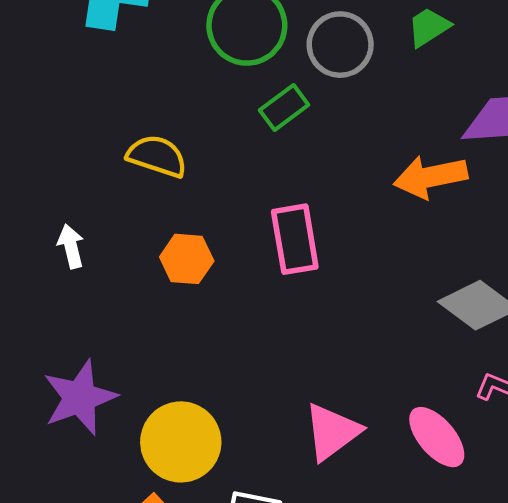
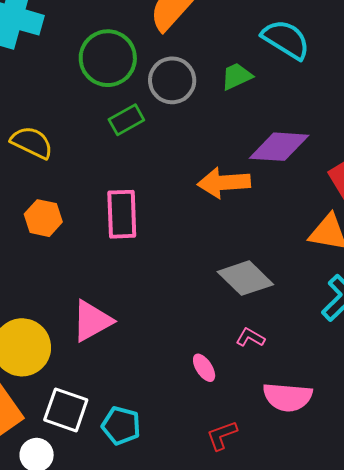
pink triangle: (332, 432) -> (92, 321), moved
pink ellipse: (437, 437) -> (204, 368), size x0.6

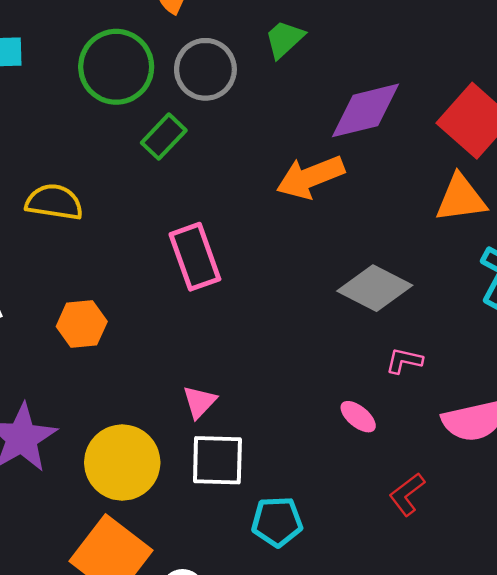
orange hexagon: (43, 218) -> (82, 324), moved
pink triangle: (92, 321) -> (199, 402), size x0.6
white square: (66, 410) -> (217, 460), moved

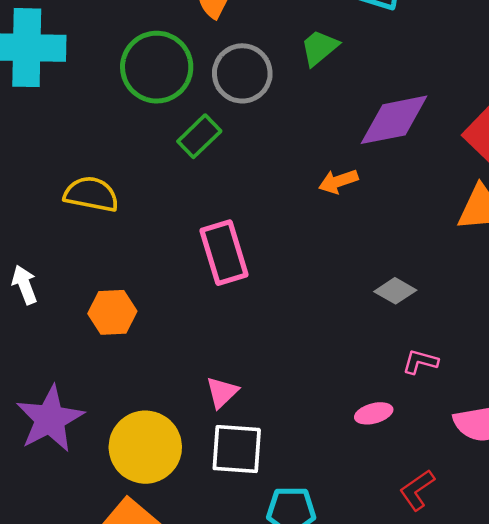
orange arrow: (310, 177) -> (338, 181), size x0.6
gray diamond: (375, 288) -> (395, 291), size x0.6
pink ellipse: (358, 417) -> (374, 413), turned -57

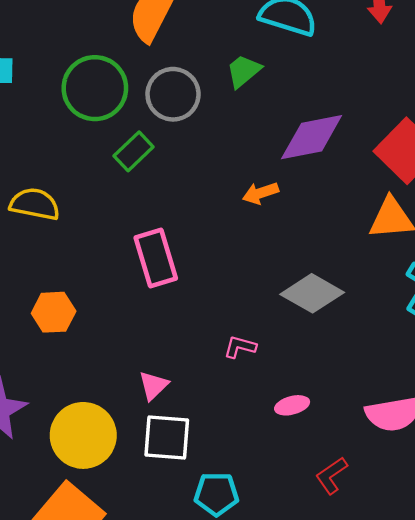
gray diamond: (395, 291) -> (312, 293), size x1.6
pink L-shape: (420, 362) -> (240, 347), moved

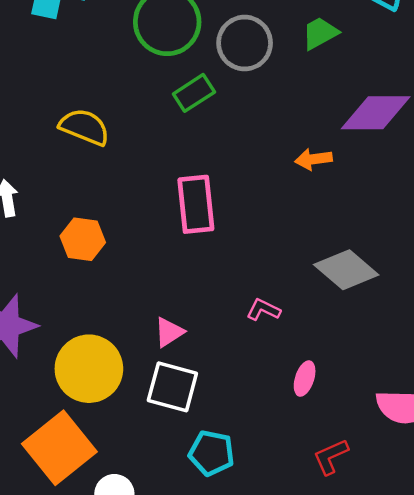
pink ellipse: (292, 405) -> (305, 379), turned -68

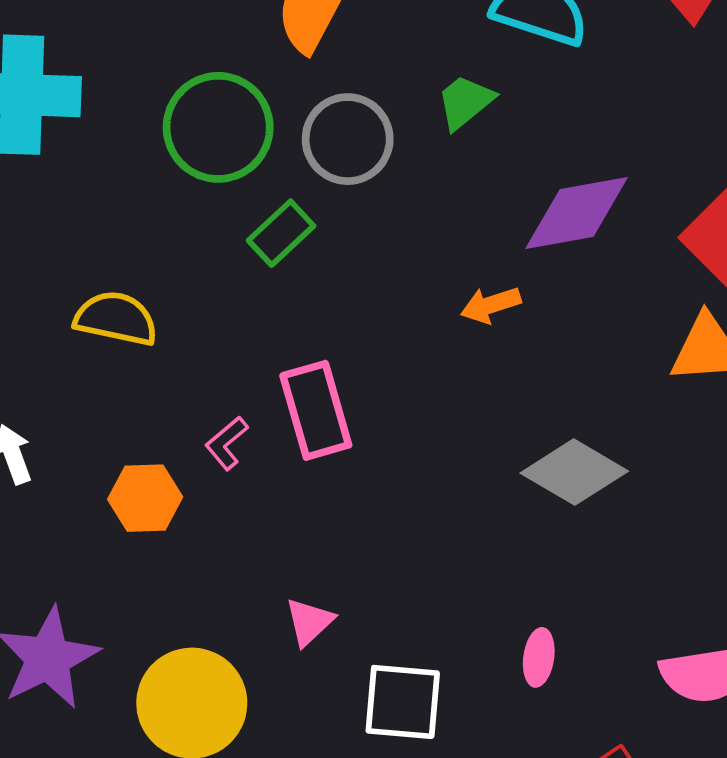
pink L-shape: (263, 310) -> (227, 443), moved, turned -56
white square: (172, 387) -> (403, 702), moved

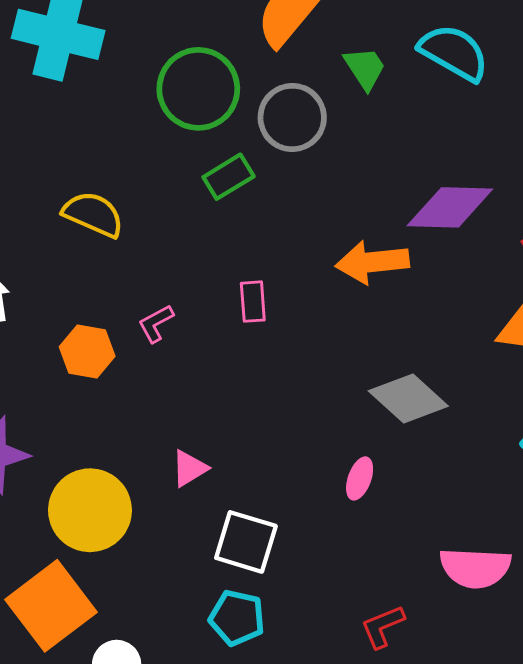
green trapezoid: (465, 102) -> (365, 68), moved, turned 84
orange arrow: (491, 305) -> (372, 262), size x1.6
pink rectangle: (316, 410) -> (253, 302), moved, size x0.6
pink ellipse: (539, 657) -> (360, 478), moved

